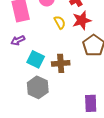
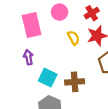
purple arrow: (18, 40) -> (28, 57), turned 104

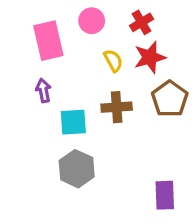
cyan square: (48, 78) -> (73, 122), turned -30
brown cross: (75, 82) -> (117, 107), moved

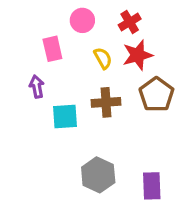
pink rectangle: (48, 41) -> (52, 49), moved, size x0.7
gray hexagon: (77, 169) -> (98, 175), moved

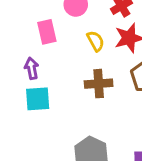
cyan square: (65, 117) -> (38, 99), moved

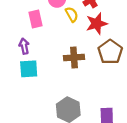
yellow semicircle: (96, 41) -> (72, 14), moved

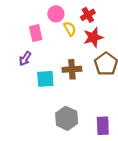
purple arrow: (24, 46) -> (25, 59), turned -136
cyan square: (29, 69) -> (45, 79), moved

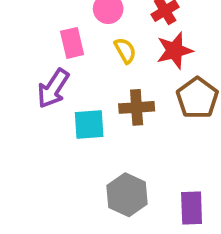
yellow semicircle: (70, 29) -> (125, 51), moved
purple arrow: (25, 59) -> (53, 88), size x1.5

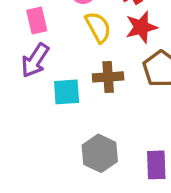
pink rectangle: (72, 43) -> (37, 21), moved
yellow semicircle: (125, 51) -> (98, 27), size x1.4

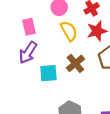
brown cross: (108, 77) -> (75, 63), turned -36

